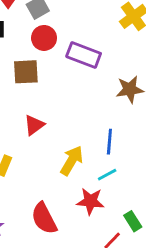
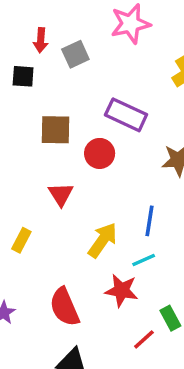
red circle: (44, 38) -> (100, 153), moved
red triangle: (34, 125) -> (61, 194), turned -30

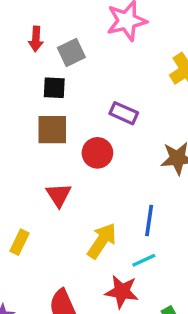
black square: (23, 76) -> (54, 88), moved
purple rectangle: (126, 115) -> (124, 113), size x0.7

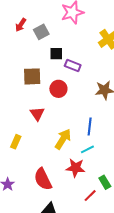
red arrow: (36, 39) -> (21, 25), turned 32
black square: (54, 88) -> (56, 54), moved

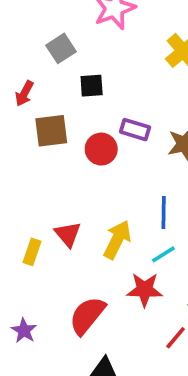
red arrow: (21, 25) -> (24, 94), moved
purple rectangle: (73, 66) -> (135, 130), moved
red triangle: (37, 114) -> (68, 234), moved
red semicircle: (43, 179) -> (87, 316), turned 70

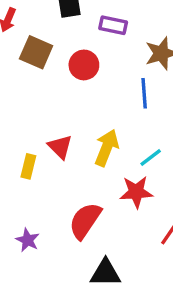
purple rectangle: (135, 130) -> (113, 25), moved
brown square: (51, 131) -> (36, 52), turned 36
blue line: (164, 212) -> (144, 93), moved

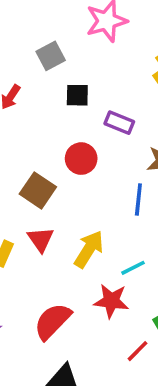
brown square: (36, 52) -> (38, 190), moved

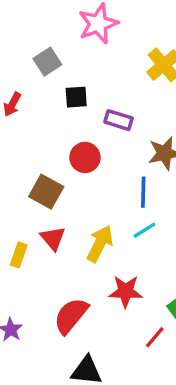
cyan line: (133, 268) -> (144, 230), moved

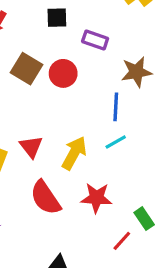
brown square: (46, 192) -> (26, 69), moved
red semicircle: (71, 316) -> (45, 198), moved, turned -75

